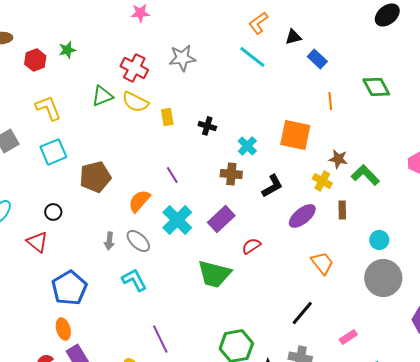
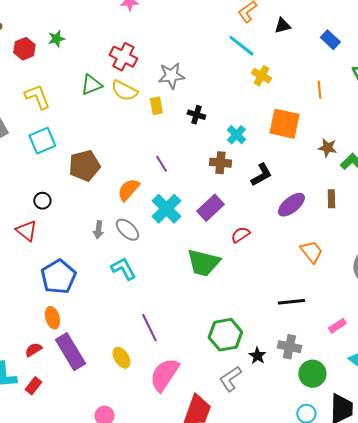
gray star: (182, 58) -> (171, 76), moved
blue rectangle: (317, 59) -> (330, 40), moved
yellow cross: (322, 181) -> (261, 76), moved
black line: (302, 313) -> (291, 302), turned 44

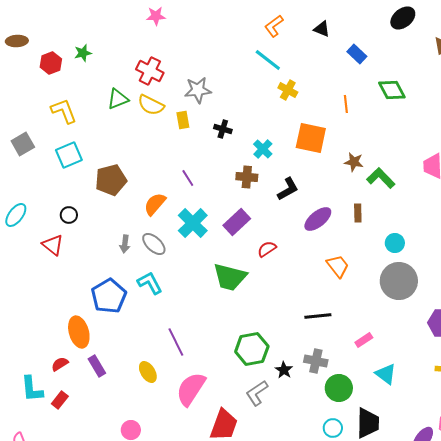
black triangle: (282, 26) -> (322, 29), moved, turned 36
blue pentagon: (58, 277) -> (109, 296), moved
orange ellipse: (52, 318) -> (79, 332), size x1.4
purple rectangle: (70, 352) -> (97, 366), size x0.6

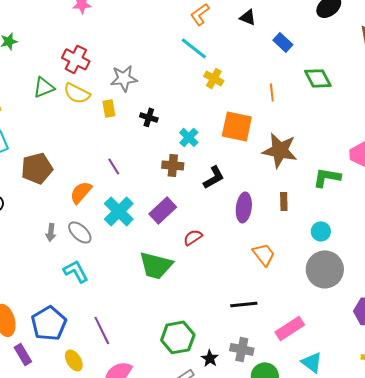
brown star: (354, 162) -> (280, 150), size x1.8
green L-shape: (381, 178) -> (327, 177), moved, turned -36
purple ellipse: (318, 219) -> (244, 207), turned -44
blue pentagon: (109, 296) -> (49, 323), moved
pink rectangle: (364, 340) -> (290, 328), size x1.6

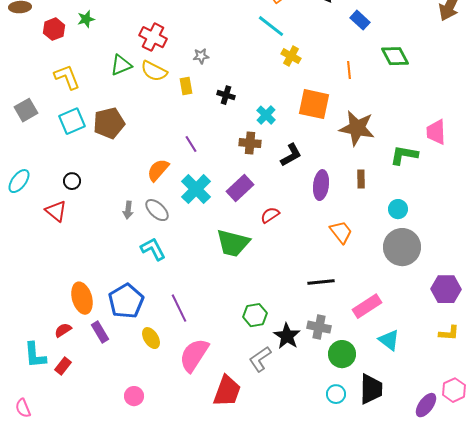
gray star: (124, 78) -> (201, 56), size x0.6
brown pentagon: (37, 168) -> (109, 123), moved
green hexagon: (178, 337) -> (255, 315), size x0.7
black star: (210, 358) -> (287, 336), size x1.5

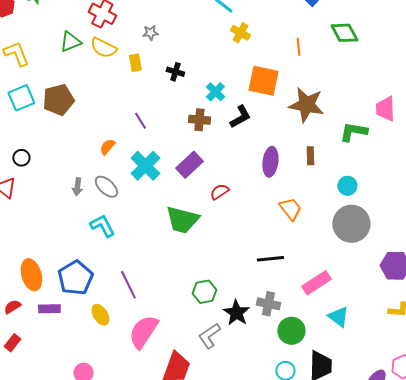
black L-shape: (291, 155) -> (240, 117), moved
orange semicircle: (158, 170) -> (107, 147), size x0.7
purple rectangle: (100, 332) -> (49, 309), turned -60

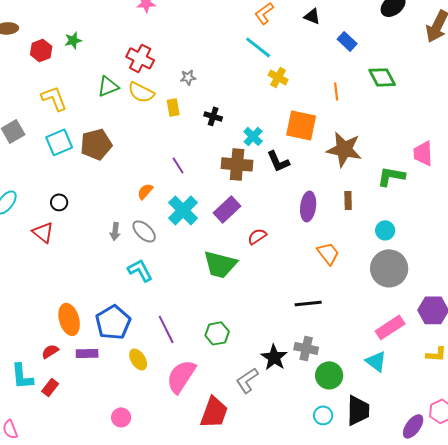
black L-shape: (240, 117) -> (278, 161), turned 95
brown cross: (199, 120) -> (237, 164), size x1.4
pink rectangle: (316, 283) -> (390, 327), moved
green hexagon: (204, 292) -> (217, 333), moved

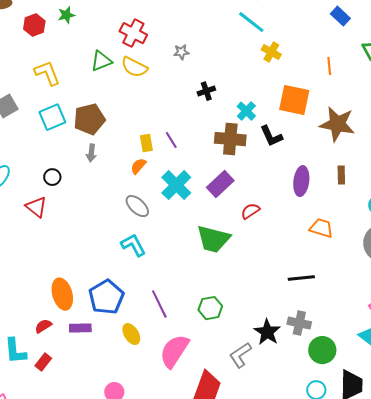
yellow rectangle: (173, 107) -> (146, 143), moved
black cross: (213, 116) -> (206, 91), turned -36
gray arrow: (115, 231) -> (91, 153), moved
orange trapezoid: (328, 253) -> (321, 228), turned -35

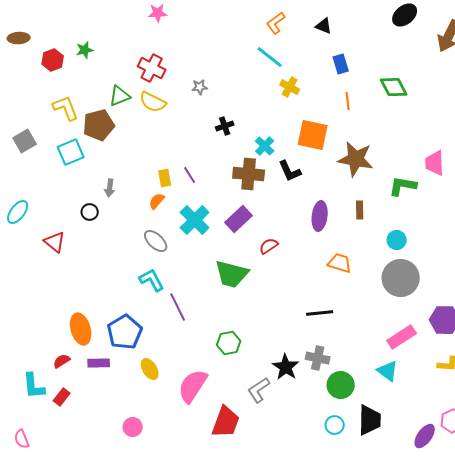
blue rectangle: (340, 16) -> (341, 64), moved, turned 30
brown pentagon: (89, 119) -> (99, 125), moved
black circle: (52, 177) -> (90, 212), moved
purple line: (159, 304) -> (178, 307), moved

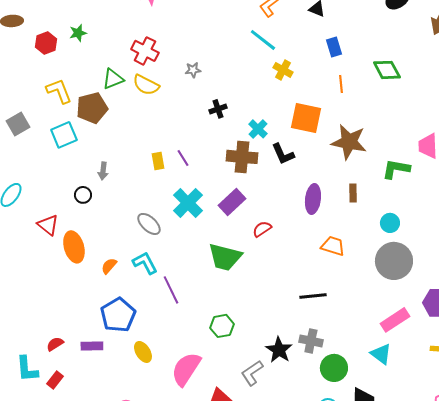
orange semicircle: (157, 201) -> (109, 266), moved
orange ellipse: (81, 329) -> (74, 247), moved

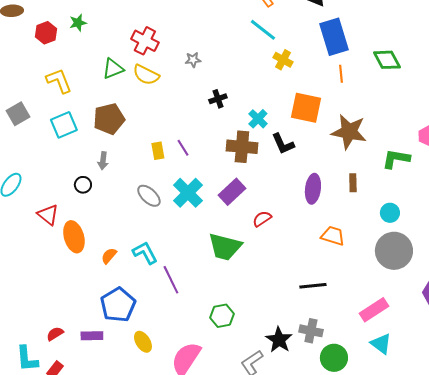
blue rectangle: (334, 47) -> (334, 37), size x1.8
brown pentagon: (92, 108) -> (109, 119), moved
gray ellipse: (149, 224) -> (149, 196), moved
pink rectangle: (395, 320) -> (374, 310), moved

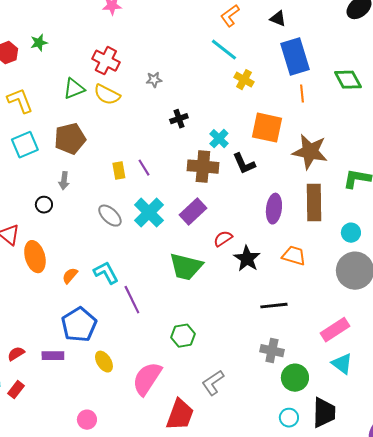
brown rectangle: (353, 183) -> (314, 203), size x2.0
black star: (279, 340) -> (247, 259), moved

